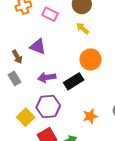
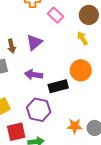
purple triangle: (38, 46) -> (34, 42), turned 42
purple hexagon: (48, 107) -> (39, 110), moved
orange star: (90, 116) -> (75, 126), moved

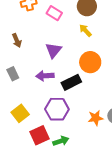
purple triangle: (34, 42) -> (53, 50), moved
brown arrow: (11, 46) -> (17, 40), moved

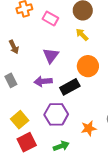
orange star: (96, 118) -> (89, 128), moved
red square: (39, 135) -> (27, 142), moved

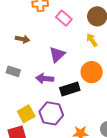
brown arrow: (14, 47) -> (23, 39), turned -64
gray rectangle: (11, 80) -> (13, 71), turned -56
yellow square: (20, 120) -> (26, 114), moved

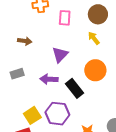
pink rectangle: (64, 18) -> (65, 18), turned 56
gray rectangle: (13, 71) -> (17, 74), turned -32
black rectangle: (70, 89) -> (75, 88), turned 72

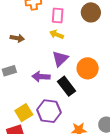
yellow arrow: (94, 38) -> (57, 34), moved, turned -32
purple triangle: (60, 55) -> (60, 59), moved

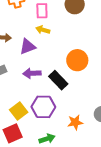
purple triangle: (60, 59) -> (28, 47), moved, turned 30

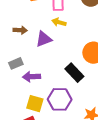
purple arrow: (32, 73) -> (32, 77), moved
yellow square: (19, 111) -> (35, 104), turned -36

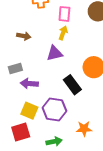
yellow arrow: (59, 22) -> (63, 33), turned 88
purple triangle: (44, 39) -> (55, 53), moved

